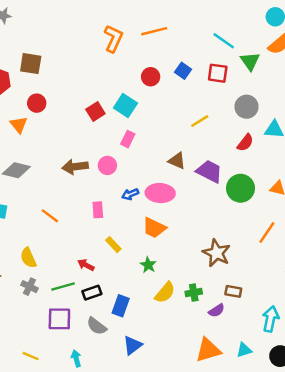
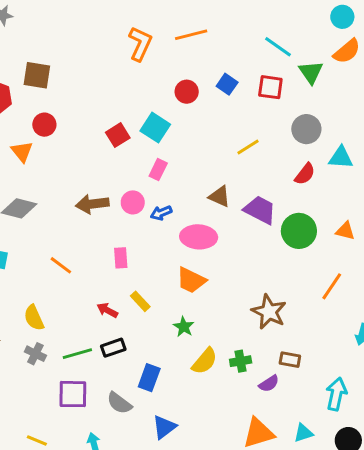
blue arrow: (130, 194) -> (161, 213), moved
red arrow: (86, 265) -> (107, 310), moved
black rectangle: (92, 293) -> (113, 348), moved

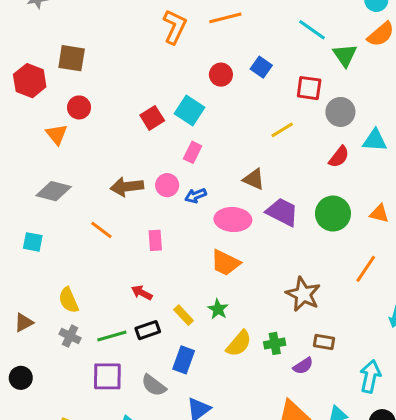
red square: (270, 87) -> (309, 88), moved
purple trapezoid: (260, 210) -> (282, 212), moved
orange line: (61, 265) -> (101, 230), moved
yellow rectangle: (140, 301) -> (184, 315), moved

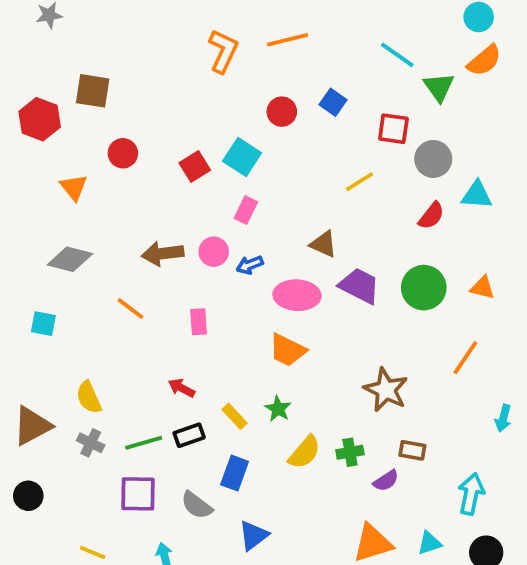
red circle: (79, 107) -> (123, 153), moved
brown triangle: (24, 323) -> (32, 426), size x1.6

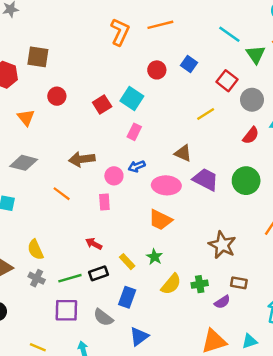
red square: (393, 129) -> (227, 81), turned 30
pink circle: (214, 252) -> (114, 176), moved

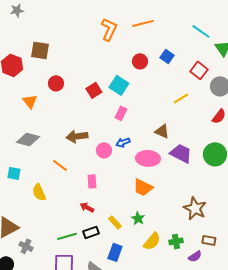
pink rectangle: (104, 202) -> (92, 181), moved
yellow semicircle: (35, 250) -> (39, 192), moved
gray cross: (37, 278) -> (26, 246), moved

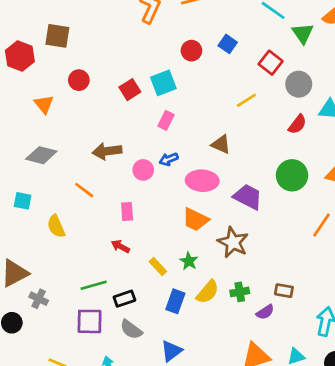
cyan square: (119, 85) -> (163, 83), turned 36
purple trapezoid: (181, 153) -> (248, 197), moved
brown star: (195, 208) -> (233, 242), moved
black rectangle: (91, 232) -> (124, 299), moved
blue rectangle: (115, 252) -> (175, 301), moved

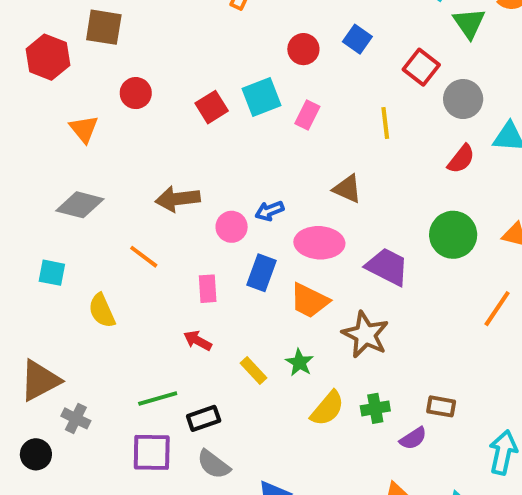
yellow line: (246, 100) -> (385, 123), turned -65
pink rectangle: (166, 120) -> (307, 115), moved
blue rectangle: (175, 301) -> (261, 273), moved

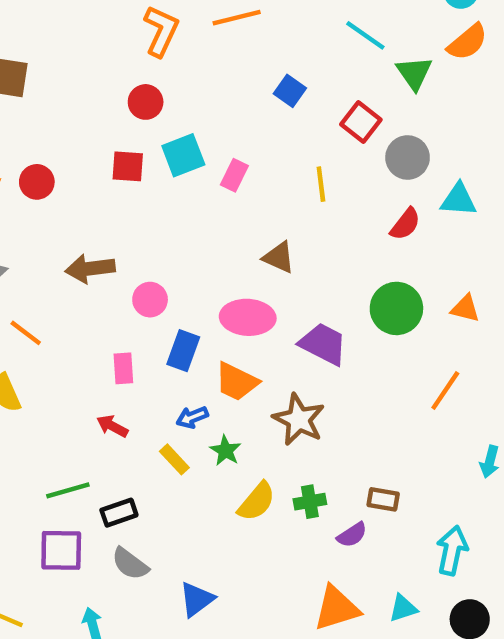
red circle: (303, 49) -> (146, 102), moved
red circle: (136, 93) -> (37, 182), moved
red square: (212, 107) -> (128, 166), turned 36
blue arrow: (269, 211) -> (192, 417), moved
orange line: (144, 257) -> (26, 333), moved

